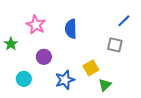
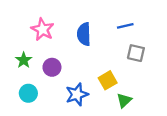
blue line: (124, 21) -> (125, 26), moved, turned 32
green star: (11, 44) -> (24, 60), moved

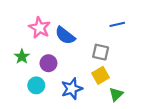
blue semicircle: (84, 34) -> (65, 35), moved, turned -50
gray square: (136, 53) -> (101, 52), moved
cyan circle: (28, 93) -> (36, 85), moved

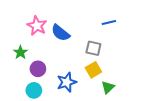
purple circle: (48, 63) -> (38, 69), moved
cyan circle: (36, 85) -> (34, 90), moved

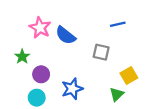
yellow square: (93, 70) -> (129, 75), moved

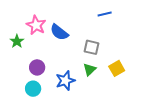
blue line: (118, 24) -> (105, 14), moved
green star: (22, 57) -> (17, 41), moved
green triangle: (117, 94) -> (89, 69), moved

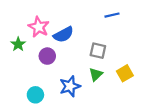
blue semicircle: (59, 32) -> (63, 34), turned -66
purple circle: (37, 67) -> (47, 56), moved

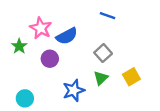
blue line: (112, 15) -> (108, 16), moved, turned 32
gray square: (98, 51) -> (103, 53), turned 35
cyan circle: (35, 95) -> (25, 98), moved

